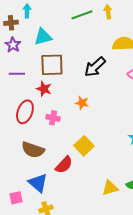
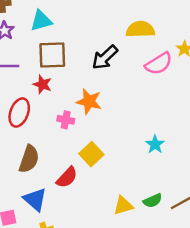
orange star: (82, 103) -> (89, 102), size x1.5
pink cross: (53, 118) -> (66, 120), moved
brown semicircle: (33, 150) -> (29, 159), turned -90

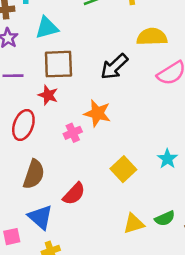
pink cross: (66, 120) -> (73, 133), turned -35
yellow square: (91, 154) -> (123, 169), moved

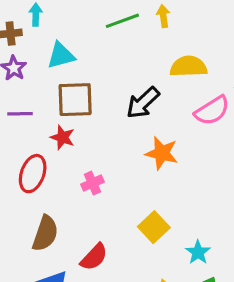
orange star: (97, 113) -> (162, 153), moved
cyan star: (167, 159) -> (198, 252), moved

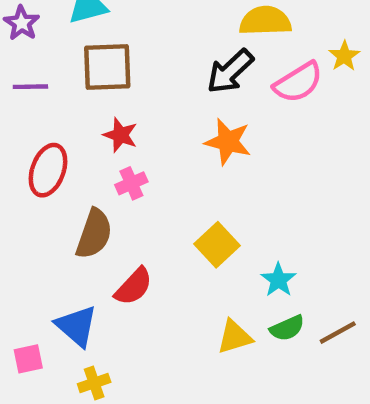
black arrow: (143, 103) -> (230, 71), moved
red star: (63, 137) -> (120, 135), moved
brown semicircle: (45, 233) -> (94, 234), moved

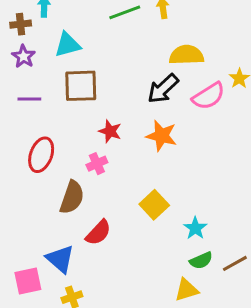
red star: (120, 135) -> (110, 131), moved
yellow triangle: (235, 337) -> (186, 290), moved
pink square: (28, 359) -> (28, 281), size x1.4

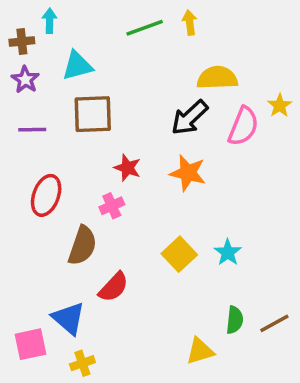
pink semicircle: (208, 96) -> (243, 126), turned -36
cyan star: (195, 228) -> (228, 252), moved
green semicircle: (201, 260) -> (235, 320), turned -60
yellow triangle: (186, 290) -> (200, 351), moved

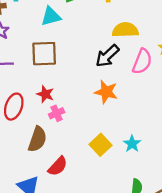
cyan triangle: (77, 66) -> (51, 16), moved
red star: (127, 168) -> (45, 94), moved

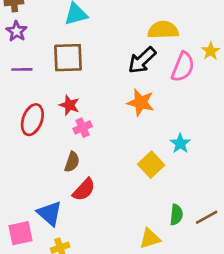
brown semicircle: (37, 139) -> (72, 162), moved, size x0.7
cyan star: (132, 144) -> (180, 143), moved
yellow square: (101, 145) -> (151, 165), moved

